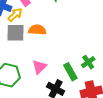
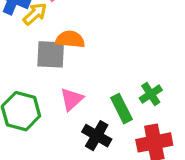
gray square: (15, 33) -> (51, 54), moved

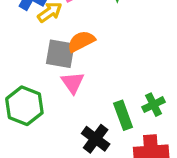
orange semicircle: (70, 39) -> (81, 41), turned -40
pink triangle: (72, 99) -> (73, 83), moved, turned -30

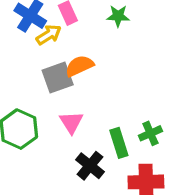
gray square: (60, 54) -> (58, 78), turned -32
pink triangle: (73, 83) -> (71, 122), moved

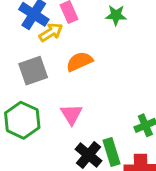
gray square: (58, 78) -> (33, 71), moved
green rectangle: (119, 143) -> (112, 152), moved

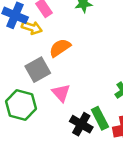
yellow arrow: (51, 32) -> (32, 28), turned 60
gray square: (33, 71) -> (38, 70), moved

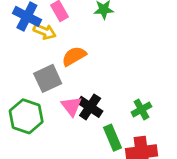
black cross: (81, 124) -> (90, 107), moved

